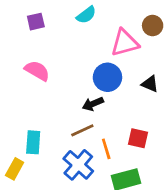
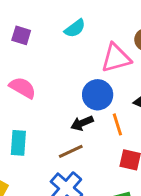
purple square: (36, 22) -> (21, 35), turned 30
cyan rectangle: (33, 142) -> (18, 143), moved
orange line: (106, 149) -> (117, 124), moved

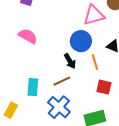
black arrow: (82, 123) -> (70, 61), turned -98
cyan rectangle: (18, 143) -> (33, 87), moved

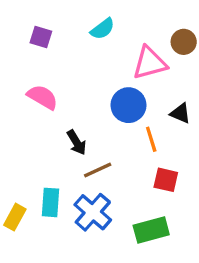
black arrow: (70, 61) -> (77, 142), moved
cyan rectangle: (33, 87) -> (51, 202), moved

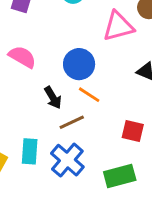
blue circle: (128, 105) -> (79, 64), moved
orange line: (151, 139) -> (89, 95), moved, turned -40

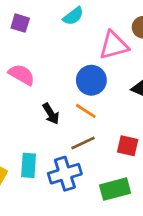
blue circle: (79, 64) -> (91, 80), moved
brown line: (72, 122) -> (83, 143), moved
blue cross: (67, 160) -> (65, 174), turned 32

